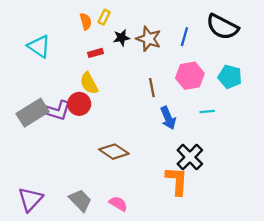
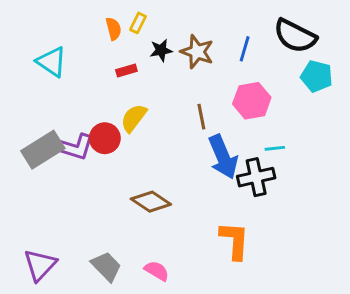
cyan pentagon: (230, 77) -> (317, 76), moved
yellow semicircle: (89, 83) -> (134, 118), moved, turned 65
blue arrow: (168, 118) -> (223, 157), size x1.4
black cross: (190, 157) -> (256, 177), moved, turned 32

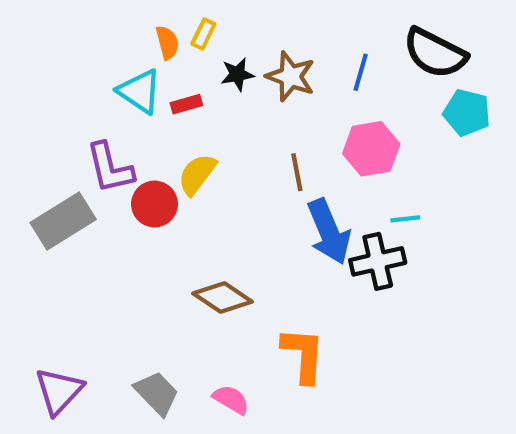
cyan triangle: (52, 62) -> (140, 91), moved
purple L-shape: (75, 147) -> (110, 168), moved, turned 60
orange L-shape: (235, 241) -> (303, 355), moved

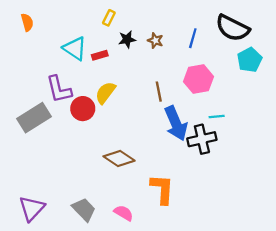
orange semicircle: (167, 43) -> (27, 22), moved
brown star: (291, 77) -> (155, 40), size x0.6
cyan pentagon: (467, 113) -> (250, 60), turned 30

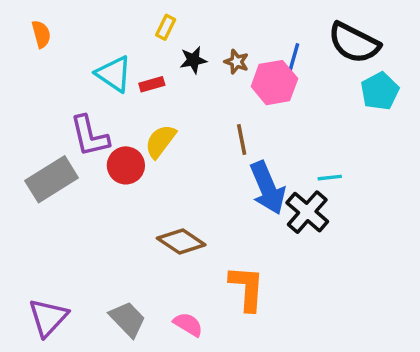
pink hexagon: (198, 79) -> (274, 83), moved
black cross: (202, 139) -> (307, 212), turned -36

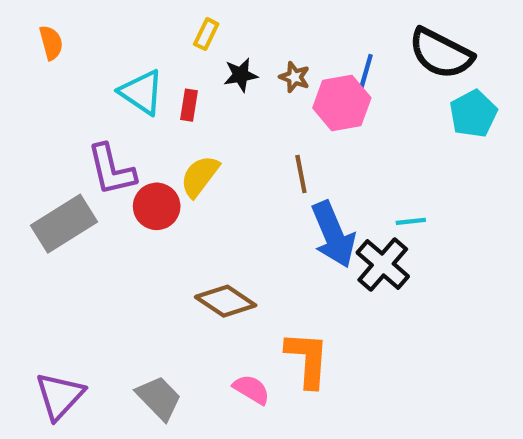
red rectangle: (152, 84) -> (189, 105), turned -65
pink semicircle: (188, 324) -> (251, 389), moved

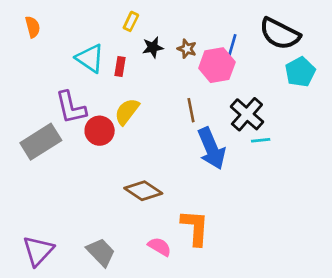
black cross: (383, 264) -> (247, 114), moved

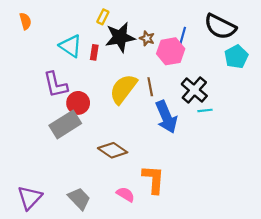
black star: (153, 47) -> (120, 37), size x1.8
yellow semicircle: (127, 112) -> (123, 89), moved, size x1.4
gray rectangle: (41, 142) -> (65, 124), moved

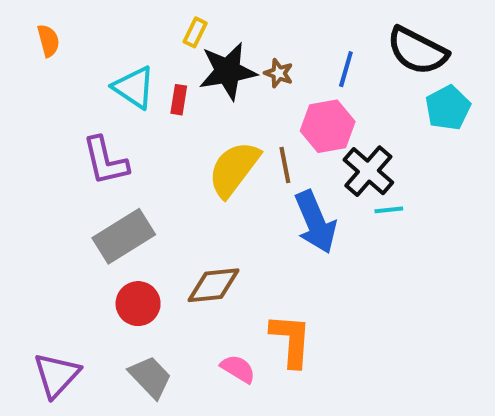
pink hexagon: (171, 51) -> (328, 126), moved
red circle: (78, 103) -> (138, 304), moved
brown diamond: (113, 150) -> (213, 285), turned -40

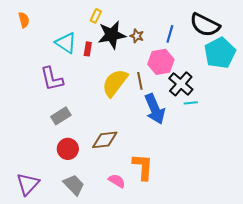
cyan pentagon: (448, 108) -> (220, 53), size x1.4
gray rectangle: (124, 236) -> (61, 116), size x0.7

